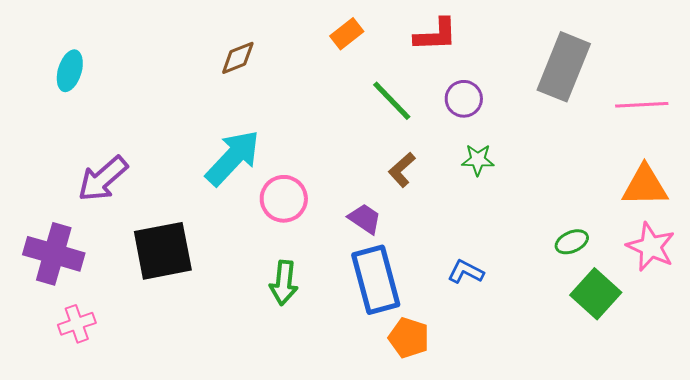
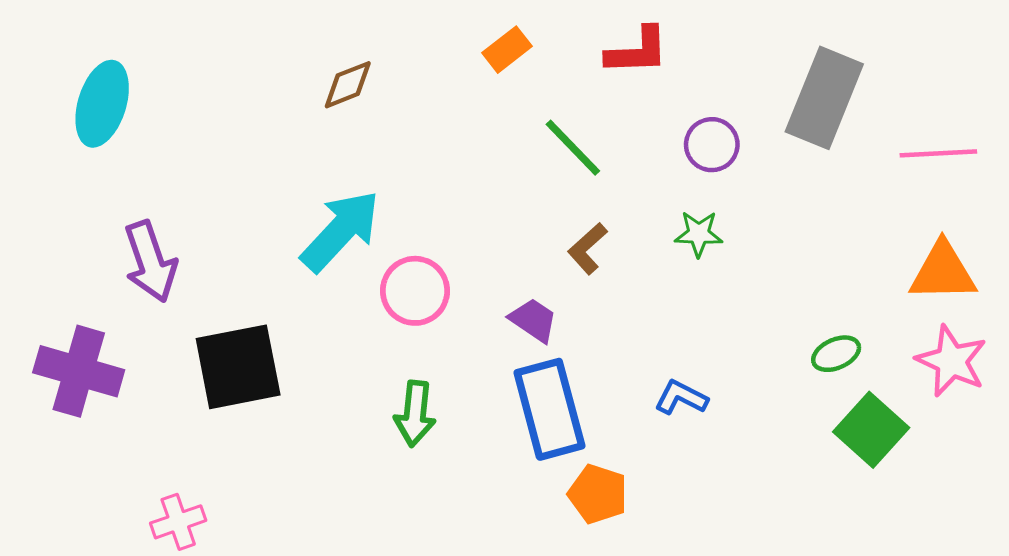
cyan ellipse: (70, 71) -> (102, 104), size x1.4
purple circle: (464, 99) -> (712, 145), moved
purple arrow: (103, 179) -> (150, 262), turned -68
pink cross: (77, 324) -> (178, 522), moved

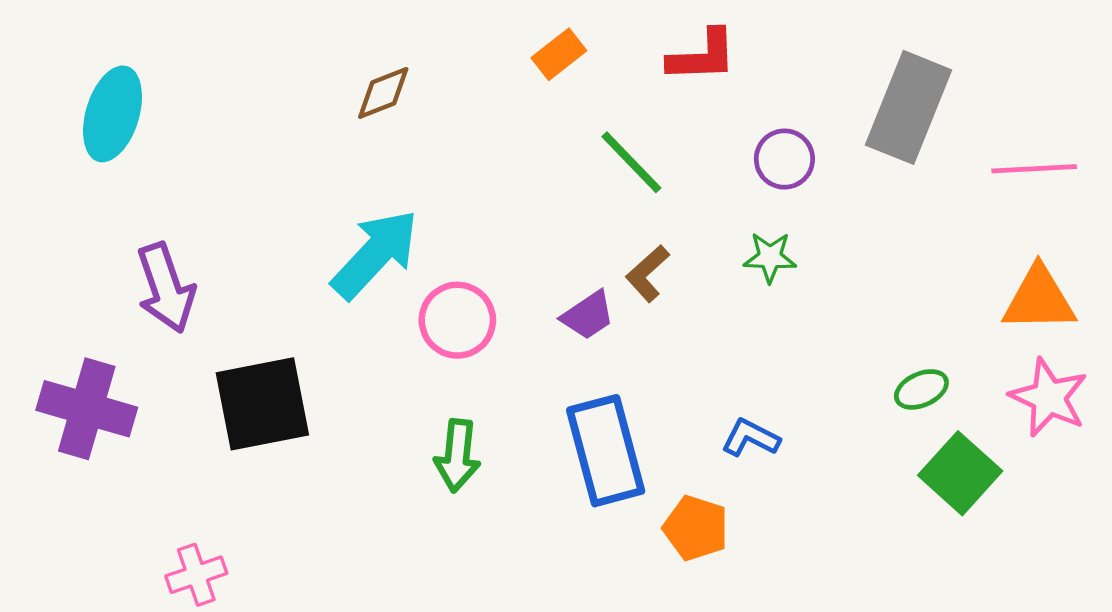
purple trapezoid: (533, 320) -> (588, 315), moved, turned 112
orange pentagon: (598, 494) -> (696, 528), moved

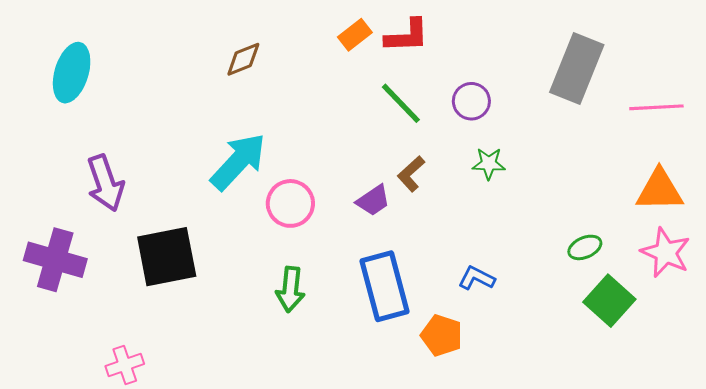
red L-shape: (702, 56) -> (407, 36), moved
purple circle: (784, 159) -> (471, 101), moved

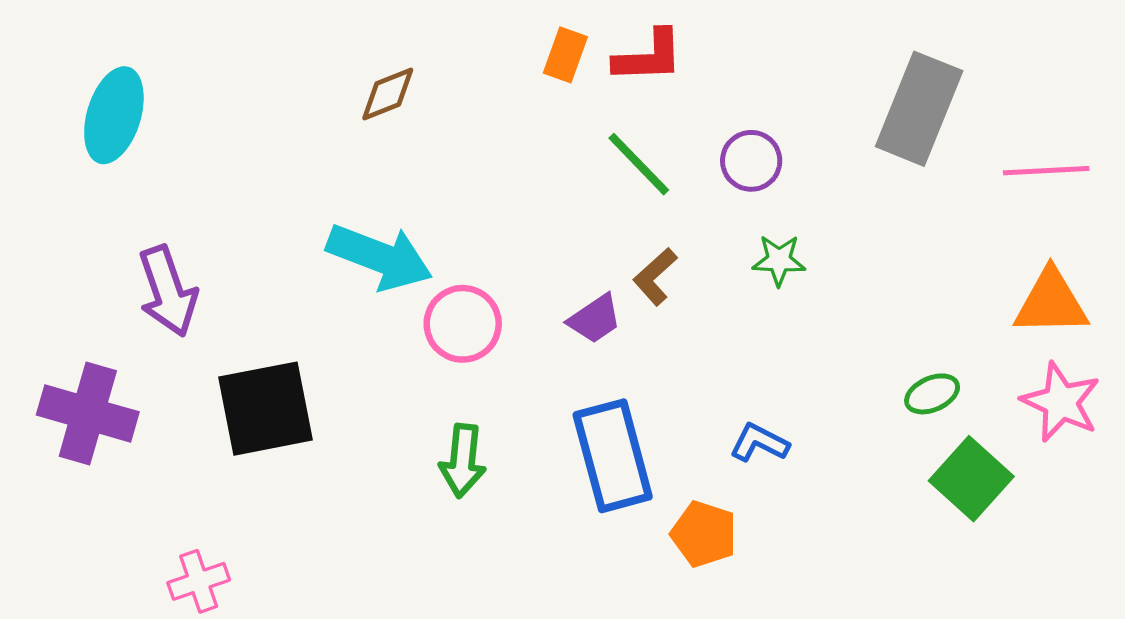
orange rectangle: (355, 35) -> (565, 55), turned -32
cyan arrow: (238, 162) -> (380, 257), turned 68

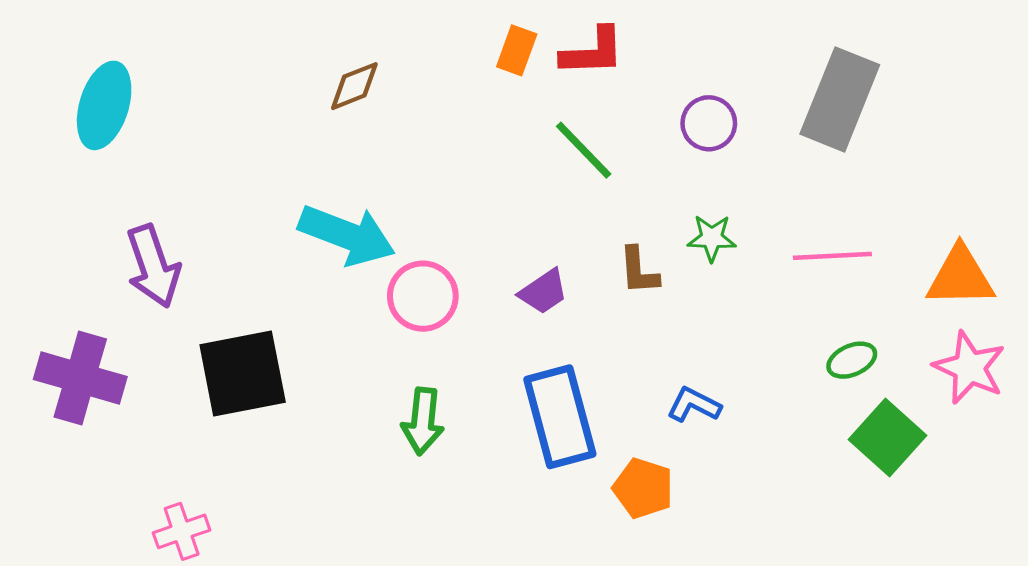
purple circle: (751, 161) -> (709, 123), moved
pink line: (1046, 171) -> (832, 256), moved
brown L-shape: (655, 277) -> (639, 271), moved, turned -52

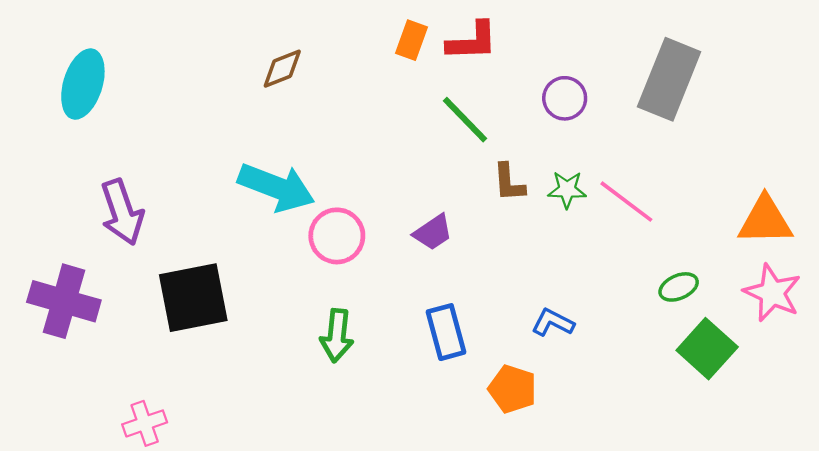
pink line: (832, 256) -> (626, 202), moved, turned 40
brown L-shape: (639, 271) -> (509, 183), moved
blue rectangle: (560, 417) -> (446, 332), size x0.7

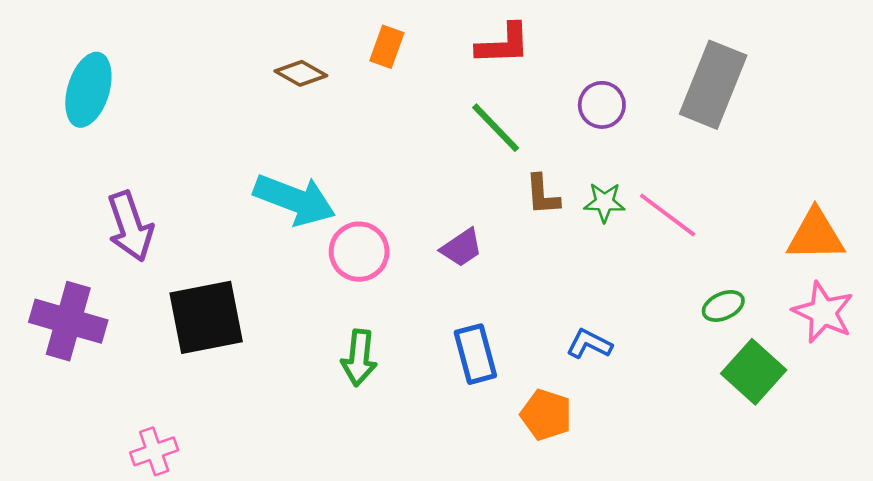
orange rectangle: (412, 40) -> (387, 47), moved
brown diamond: (282, 69) -> (301, 73), turned 51

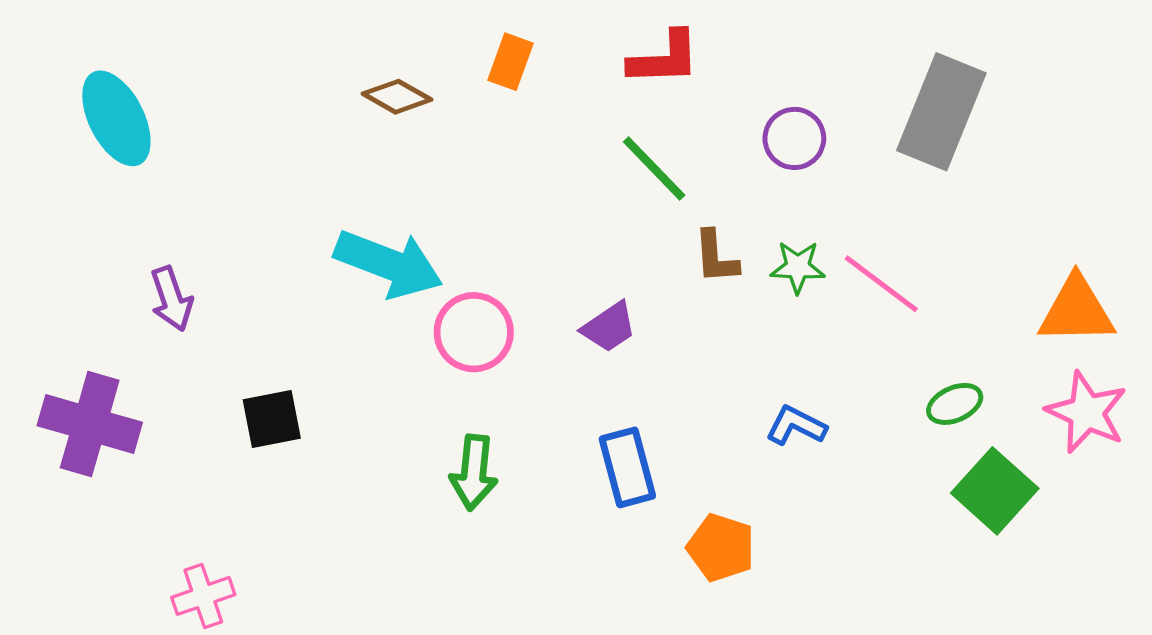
cyan ellipse: (88, 90) -> (116, 118), turned -44
purple arrow: (130, 226) -> (172, 299), size x0.7
black square: (206, 317) -> (272, 419), size x0.6
blue L-shape: (589, 344) -> (796, 426), moved

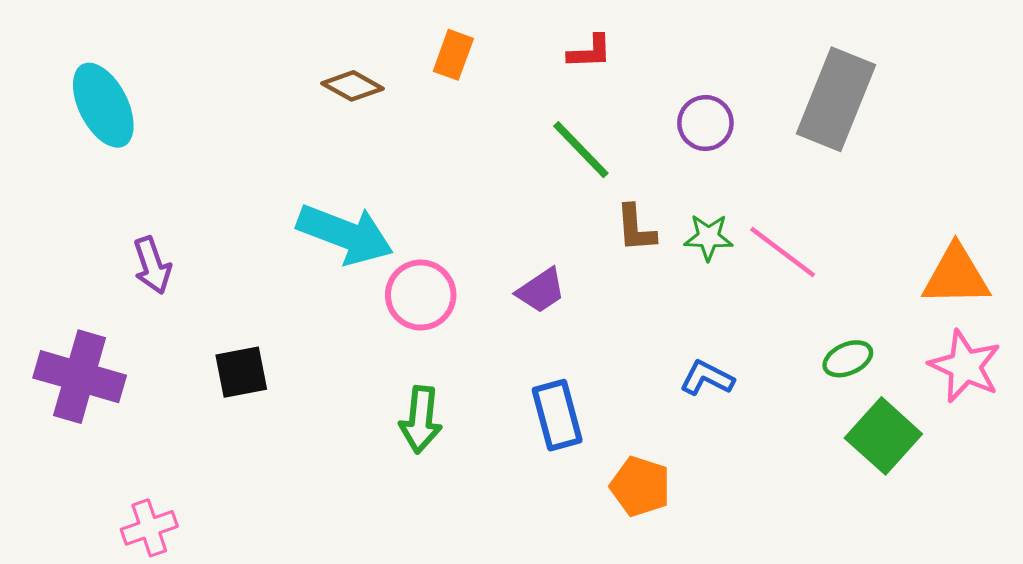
red L-shape: (664, 58) -> (590, 52), size x0.7
pink cross: (203, 596) -> (149, 528), moved

